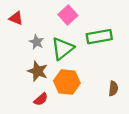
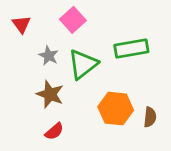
pink square: (68, 15) -> (73, 20), moved
red triangle: (16, 18) -> (21, 24), turned 32
orange hexagon: (67, 82) -> (116, 109), moved

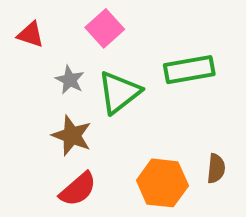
red triangle: (21, 24) -> (31, 35), turned -36
orange hexagon: (116, 109) -> (162, 183), moved
red semicircle: (54, 131) -> (78, 189), size x1.4

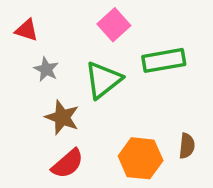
pink square: (105, 28) -> (114, 25), moved
gray star: (70, 80) -> (46, 69), moved

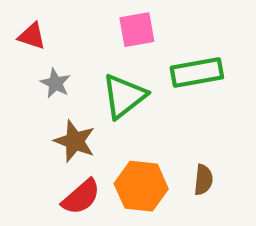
pink square: (114, 25) -> (137, 30), turned 32
brown semicircle: (187, 146) -> (203, 180), moved
orange hexagon: (141, 158) -> (141, 186), moved

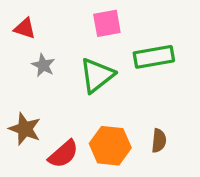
brown star: (75, 141) -> (25, 129), moved

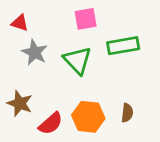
gray star: (43, 65) -> (35, 52), size x1.4
green triangle: (97, 75) -> (78, 60), turned -36

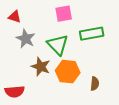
brown star: (20, 103) -> (41, 67), moved
orange hexagon: (88, 117) -> (68, 72), moved
red semicircle: (51, 124) -> (15, 92), moved, turned 36

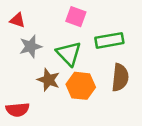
pink square: (64, 14) -> (76, 17), turned 30
gray star: (26, 39) -> (31, 46), turned 30
brown semicircle: (95, 84) -> (120, 77), moved, size x1.6

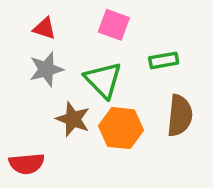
red triangle: (17, 20) -> (44, 28), moved
green rectangle: (109, 40) -> (164, 60), size x0.7

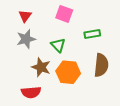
red triangle: (44, 28) -> (25, 16), turned 48
green triangle: (103, 80) -> (58, 45), size x0.7
red semicircle: (27, 164) -> (31, 92), moved

